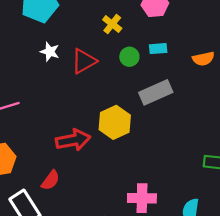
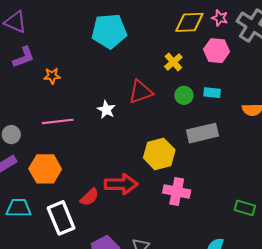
white star: (50, 52) -> (106, 110), moved
red arrow: (73, 140) -> (121, 184), moved
pink cross: (142, 198) -> (177, 191), moved

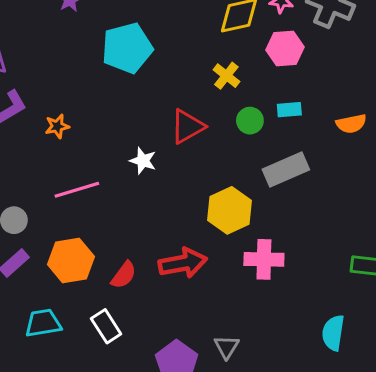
red semicircle: (89, 197) -> (124, 275), moved
white rectangle: (61, 218) -> (106, 326), size x0.7

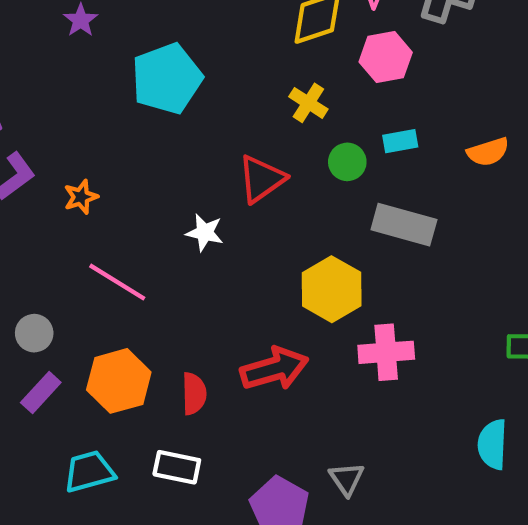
gray rectangle: (286, 170) -> (404, 225), turned 45
pink line: (77, 190) -> (117, 282), turned 54
red semicircle: (124, 275) -> (194, 394), turned -32
white rectangle: (106, 326) -> (177, 467), turned -40

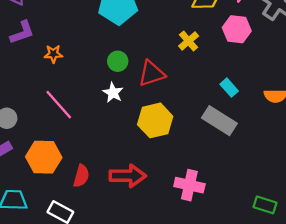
cyan rectangle: (400, 141) -> (229, 88), moved, turned 42
green circle: (347, 162) -> (118, 61), moved
yellow hexagon: (332, 289) -> (155, 120), moved

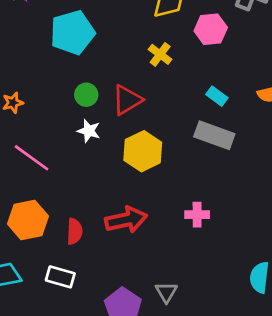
pink cross: (189, 185) -> (197, 215), size x0.7

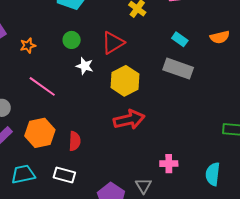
green circle: (86, 95) -> (72, 40), moved
pink cross: (197, 215) -> (169, 164), moved
red arrow: (126, 220) -> (129, 120), moved

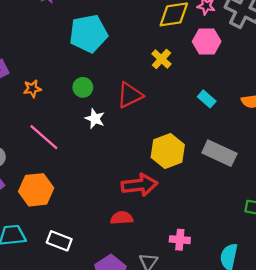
gray rectangle: (178, 69) -> (219, 153), moved
yellow hexagon: (125, 81) -> (168, 151), moved
red semicircle: (75, 141) -> (122, 218), moved, turned -102

